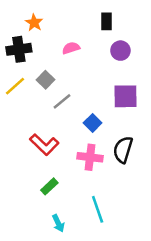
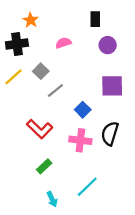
cyan line: (98, 209) -> (87, 187), turned 65

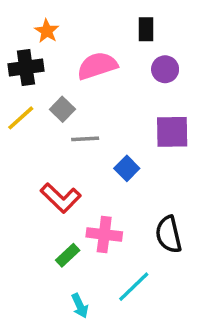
pink semicircle: (63, 43) -> (97, 66), size x1.6
gray line: (55, 90) -> (85, 139), turned 36
black semicircle: (110, 133) -> (169, 234), moved, turned -30
pink cross: (80, 140) -> (104, 234), moved

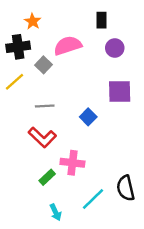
gray square: (62, 109) -> (43, 65), moved
gray line: (85, 139) -> (45, 106), moved
black semicircle: (169, 234) -> (126, 188), moved

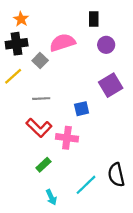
orange star: (33, 21) -> (21, 19), moved
purple square: (120, 91) -> (111, 85), turned -30
blue square: (88, 117) -> (82, 109), turned 32
pink cross: (72, 163) -> (67, 138), moved

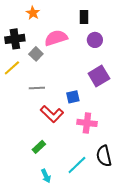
orange star: (21, 19) -> (33, 13), moved
red L-shape: (39, 128) -> (52, 114), moved
pink cross: (67, 138) -> (87, 123), moved

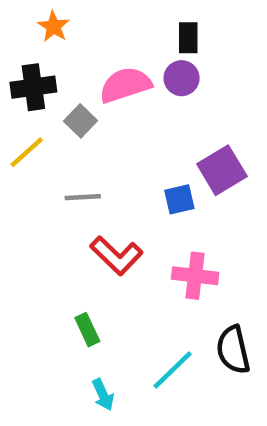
orange star: (33, 13) -> (54, 27), moved
purple circle: (95, 40) -> (182, 78), moved
blue square: (73, 97) -> (179, 199), moved
green rectangle: (39, 147) -> (87, 330), turned -72

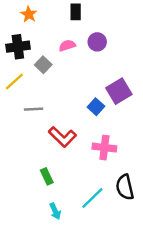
black rectangle: (188, 38) -> (76, 12), moved
pink semicircle: (125, 85) -> (67, 45), size x0.6
gray line: (83, 197) -> (34, 109), moved
blue square: (179, 199) -> (96, 107), turned -35

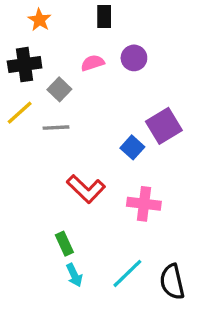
gray line: (34, 109) -> (56, 128), moved
black semicircle: (125, 187) -> (172, 282), moved
cyan arrow: (55, 211) -> (74, 275), moved

